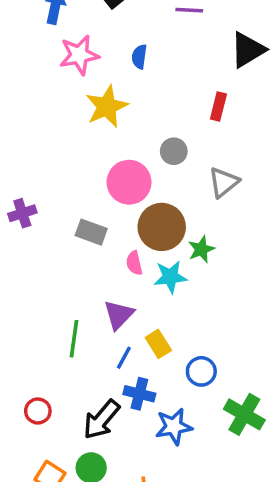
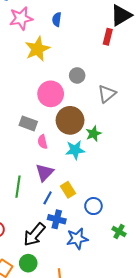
red rectangle: (218, 107) -> (108, 37), moved
pink semicircle: (134, 263) -> (42, 142), moved
green cross: (244, 414) -> (119, 232), size x0.6

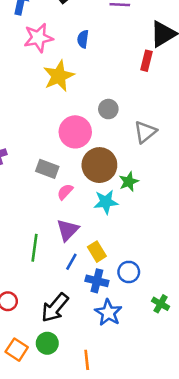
pink semicircle: (42, 142) -> (65, 192), turned 56
blue cross: (57, 219) -> (97, 281), moved
blue star: (77, 239) -> (108, 313), turned -30

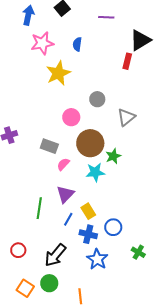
pink circle: (75, 132) -> (71, 117), size x0.7

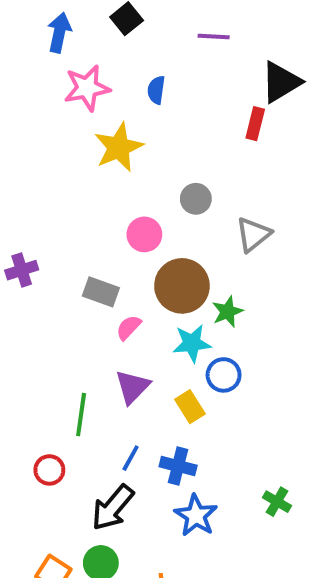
yellow rectangle: (88, 211) -> (190, 407), moved
blue line: (68, 219) -> (131, 458), moved
blue circle: (113, 227) -> (224, 375), moved
red circle: (18, 250) -> (49, 470), moved

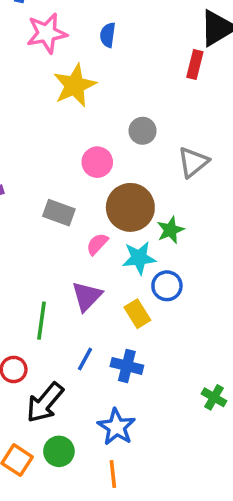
pink semicircle: (129, 327) -> (97, 244), moved
black arrow: (113, 508) -> (45, 403), moved
blue star: (196, 515) -> (116, 427), moved

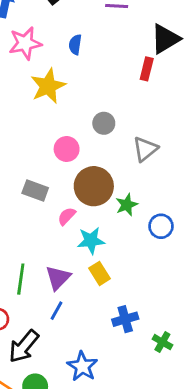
cyan star: (139, 258) -> (91, 241), moved
blue circle: (167, 286) -> (161, 226), moved
purple triangle: (87, 296) -> (58, 278), moved
blue cross: (127, 366) -> (125, 319), moved, turned -30

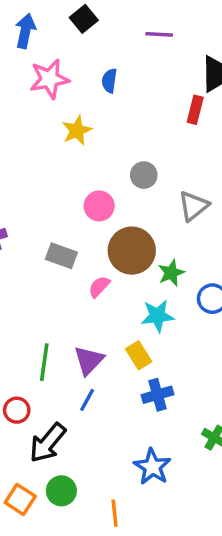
yellow star: (48, 86) -> (77, 130), size x0.7
cyan star: (91, 241) -> (157, 316), moved
blue cross: (125, 319) -> (157, 395), moved
blue star: (82, 366) -> (152, 467), moved

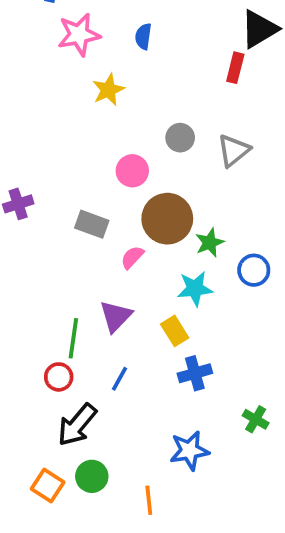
gray triangle: (194, 206) -> (234, 151), moved
purple triangle: (89, 360) -> (116, 316), moved
red circle: (17, 410) -> (59, 377), moved
blue star: (152, 467) -> (189, 451), turned 30

